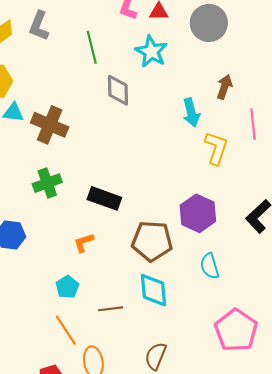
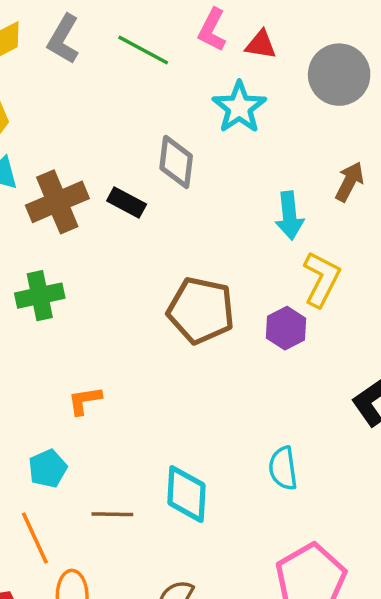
green line: (92, 47) -> (143, 50), moved, turned -56
brown cross: (50, 125) -> (57, 202), turned 36
black rectangle: (104, 198) -> (127, 203), moved, size x0.7
purple hexagon: (198, 213) -> (286, 328), moved, size x0.7
brown pentagon: (152, 241) -> (201, 310), moved

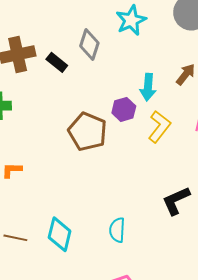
purple hexagon: (286, 328) -> (124, 109), moved

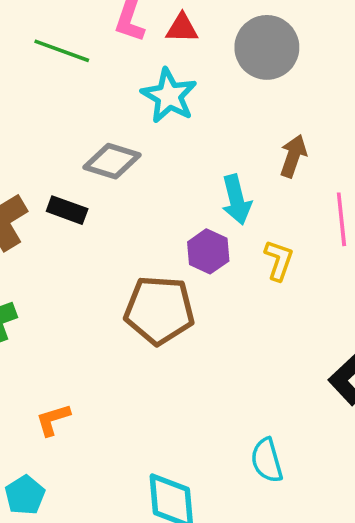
gray diamond: (89, 45) -> (112, 161), turned -72
yellow L-shape: (159, 127) -> (279, 260), size x0.7

